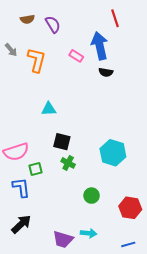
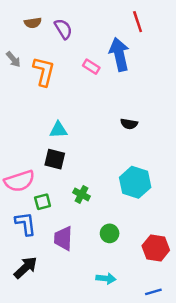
black semicircle: (106, 72) -> (129, 124), moved
black square: (62, 142) -> (55, 159), moved
purple trapezoid: (63, 239) -> (63, 238), moved, turned 75

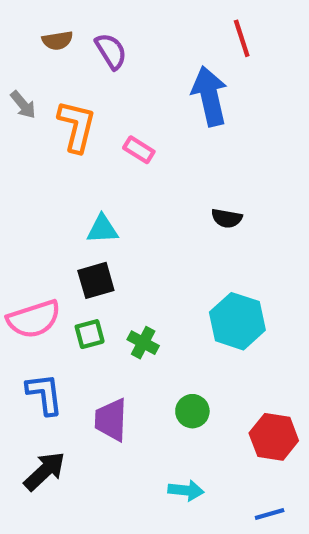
pink rectangle: (91, 67) -> (139, 150), moved
black square: (55, 159) -> (96, 280), turned -30
green square: (43, 202) -> (90, 334), moved

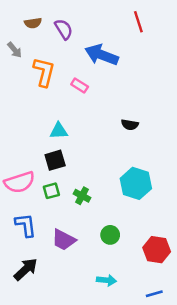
blue arrow: (210, 96) -> (102, 55), moved, turned -56
gray arrow: (23, 105) -> (15, 50), moved
purple trapezoid: (111, 420) -> (64, 240), turned -65

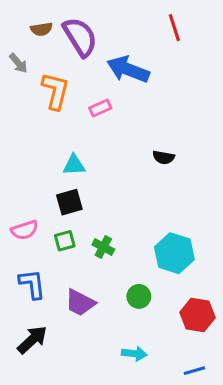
purple semicircle: (64, 29) -> (80, 37), size x1.5
pink rectangle: (80, 85) -> (100, 108), turned -56
pink semicircle: (20, 182) -> (24, 230), size x0.7
cyan hexagon: (136, 183) -> (174, 253), moved

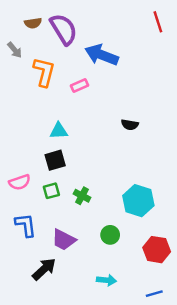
red line: (174, 28) -> (158, 22), moved
black arrow: (32, 340) -> (44, 269), moved

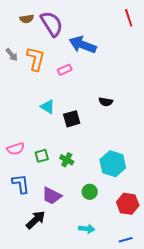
gray arrow: (15, 50) -> (12, 55), moved
cyan triangle: (59, 131) -> (48, 107), turned 35
black square: (55, 160) -> (72, 119), moved

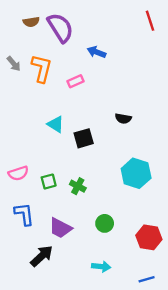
blue arrow: (83, 45) -> (96, 52), size x0.6
cyan hexagon: (113, 164) -> (136, 173), moved

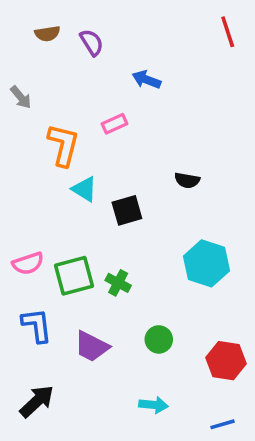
purple semicircle: (60, 28) -> (92, 42), size x0.6
orange L-shape: (42, 68) -> (63, 145), moved
green square: (49, 181) -> (74, 276), size x1.6
black arrow: (42, 256) -> (37, 401), moved

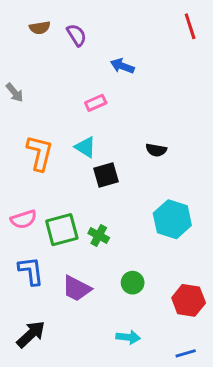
gray arrow: (21, 97) -> (15, 93), moved
orange L-shape: (63, 145) -> (40, 153), moved
cyan triangle: (85, 189) -> (85, 147), moved

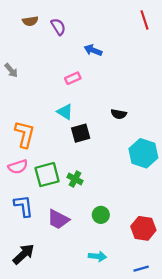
orange L-shape: (40, 153) -> (25, 134), moved
cyan hexagon: (172, 219) -> (143, 153), moved

